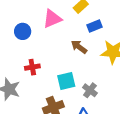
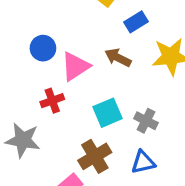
pink triangle: (52, 19) -> (75, 66), moved
blue circle: (23, 31) -> (43, 48), moved

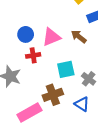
blue circle: (43, 48) -> (26, 34), moved
blue triangle: (143, 162) -> (82, 104), turned 35

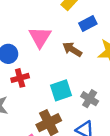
pink triangle: (51, 37) -> (40, 37), moved, turned -30

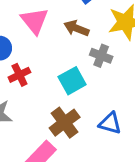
gray cross: (90, 99) -> (101, 56), moved

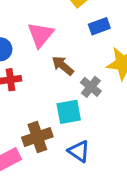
brown arrow: (76, 28) -> (63, 66), moved
cyan square: (72, 81) -> (69, 112), moved

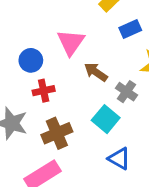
cyan square: (69, 112) -> (106, 119), turned -35
brown cross: (37, 137) -> (57, 133), moved

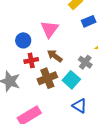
brown arrow: (96, 72) -> (55, 56), moved
brown cross: (57, 133) -> (47, 78), moved

